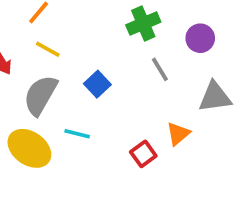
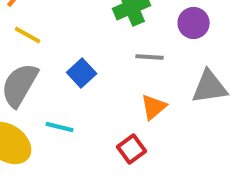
gray line: (160, 69) -> (150, 57), turned -55
orange triangle: (178, 134) -> (154, 107), moved

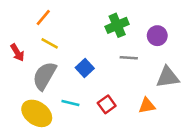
orange triangle: (154, 107) -> (147, 106), moved, turned 30
red square: (132, 149) -> (107, 104), moved

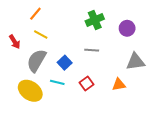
gray line: (129, 58) -> (92, 50), moved
blue square: (85, 68) -> (65, 63), moved

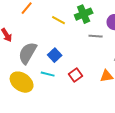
yellow line: (41, 35) -> (59, 20), moved
gray line: (92, 50) -> (96, 36), moved

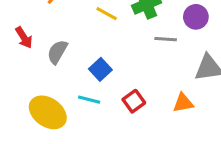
gray semicircle: (28, 53) -> (57, 52), moved, size x0.7

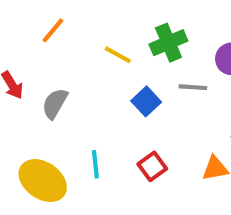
blue square: (100, 69) -> (146, 101), moved
cyan line: (89, 100) -> (95, 164), turned 70

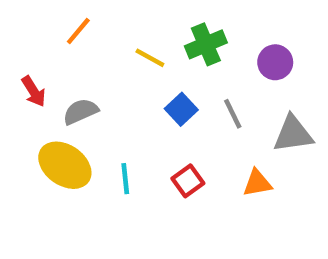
gray line: (193, 87) -> (233, 114), moved, turned 60
gray semicircle: (55, 103) -> (81, 112), turned 36
yellow ellipse: (43, 181) -> (65, 165), moved

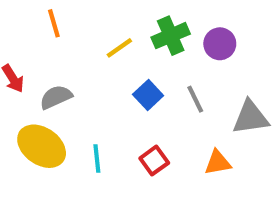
orange line: (78, 31) -> (54, 23), turned -56
yellow line: (150, 58) -> (119, 48), turned -64
purple circle: (275, 62) -> (220, 44), moved

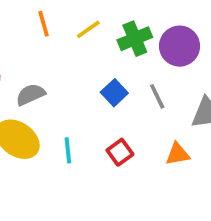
orange line: (54, 23) -> (44, 24), moved
purple circle: (220, 44) -> (180, 46), size x1.4
yellow line: (119, 48) -> (88, 29), moved

